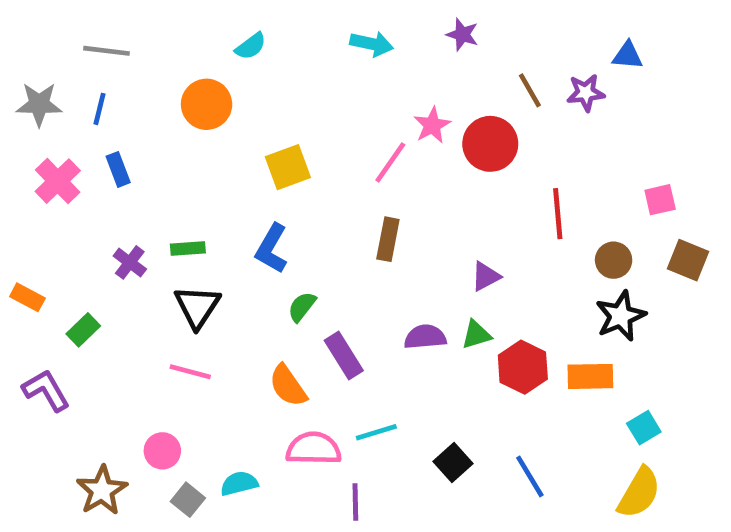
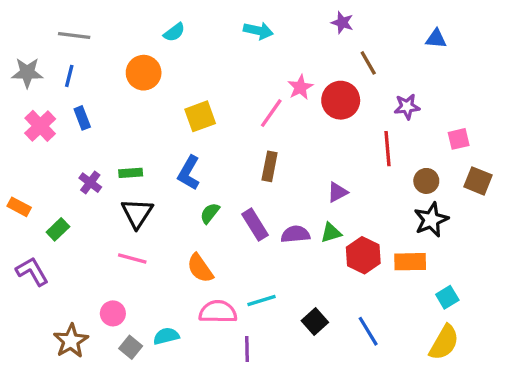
purple star: (462, 35) -> (342, 23), moved
purple star: (586, 93) -> (407, 107), moved
purple rectangle: (344, 356) -> (255, 225), moved

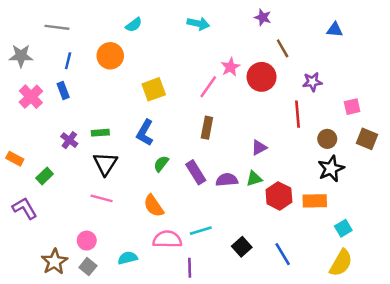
blue line: (69, 76) -> (68, 61), moved
gray square: (131, 347) -> (88, 267), moved

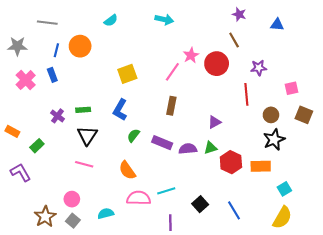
purple star: (263, 17) -> (239, 14), moved
orange circle: (110, 56) -> (80, 46), moved
purple rectangle: (196, 172) -> (162, 143), turned -36
purple line: (190, 268) -> (170, 223), moved

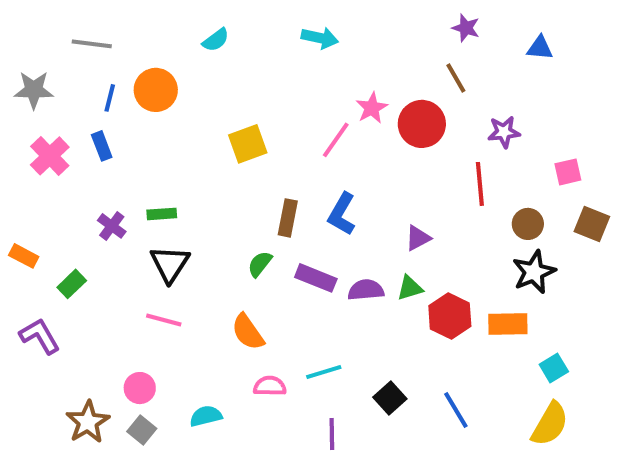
brown rectangle: (171, 106) -> (288, 218), moved
blue L-shape: (120, 110) -> (342, 214), moved
pink semicircle: (139, 198) -> (270, 386), size x0.7

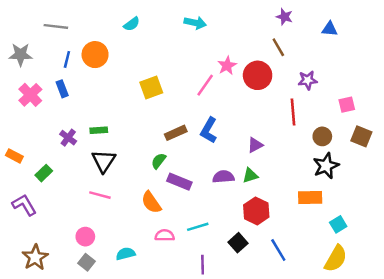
brown rectangle: (288, 218) -> (176, 133), turned 55
purple rectangle: (316, 278) -> (179, 182), moved
red hexagon: (450, 316) -> (256, 211), moved
brown star: (88, 422) -> (35, 257), moved

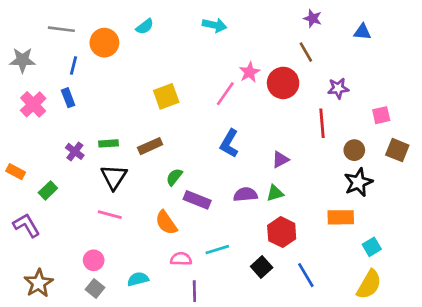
orange circle: (95, 55) -> (104, 43), moved
brown rectangle: (176, 133) -> (150, 146), moved
purple line: (203, 265) -> (194, 291), moved

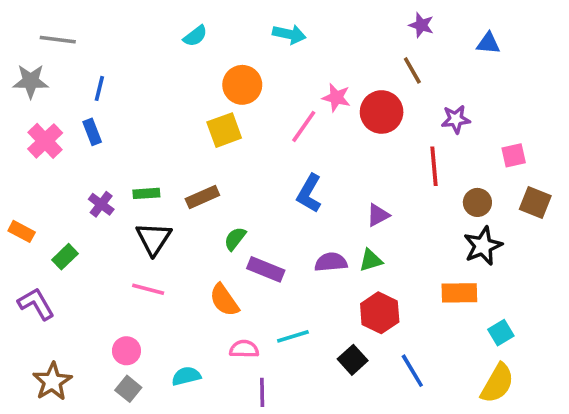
gray line: (61, 29) -> (58, 40), moved
orange circle: (104, 43) -> (242, 85), moved
pink star: (249, 72) -> (336, 98), turned -30

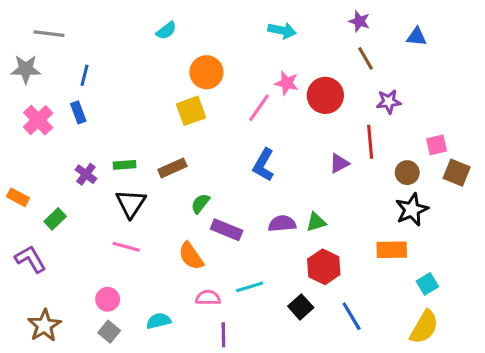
cyan arrow: (289, 34) -> (282, 31), moved
brown line: (412, 70) -> (366, 58), moved
pink square: (514, 155) -> (437, 145), moved
purple triangle: (378, 215) -> (339, 163), moved

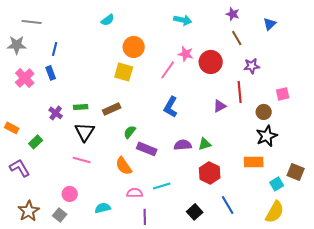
blue triangle: (416, 37) -> (270, 24), turned -48
yellow square: (191, 111) -> (124, 72), turned 36
brown square: (457, 173) -> (296, 172), moved
black square: (301, 307) -> (195, 212), moved
gray square: (109, 332) -> (60, 215), moved

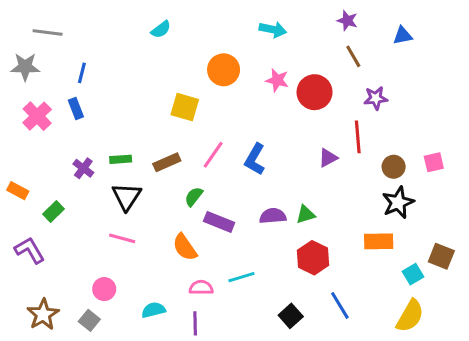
blue triangle: (270, 24) -> (403, 35), turned 32
orange circle: (134, 47) -> (224, 70), moved
pink line: (168, 70) -> (213, 155), moved
pink square: (283, 94) -> (434, 162), moved
purple line: (145, 217) -> (195, 323), moved

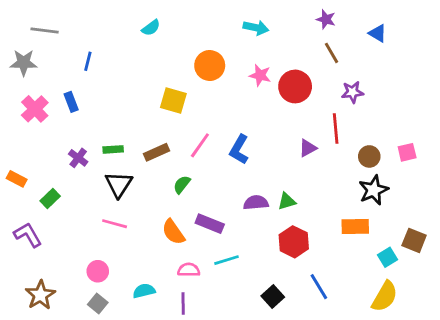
blue triangle: (403, 35) -> (378, 33), turned 42
blue line: (82, 73) -> (88, 61), moved
purple rectangle: (219, 222) -> (210, 224), moved
gray square: (89, 320) -> (98, 303), moved

